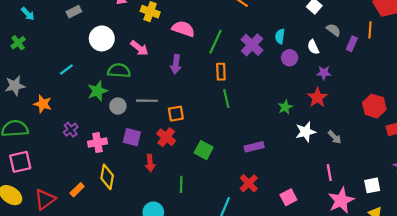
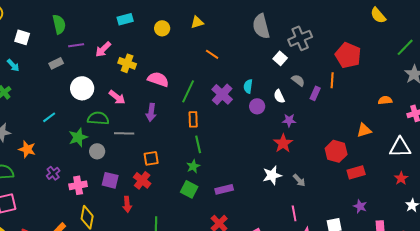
gray line: (147, 101) -> (124, 133), moved
green star: (285, 107) -> (193, 166), moved
green square: (204, 150) -> (189, 189), moved

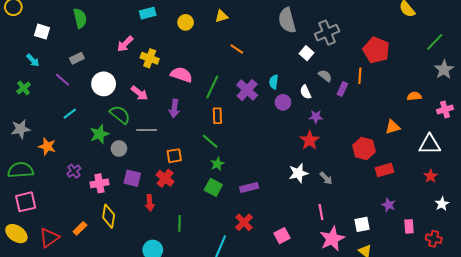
purple line: (76, 45) -> (63, 80), moved, turned 49
green semicircle: (98, 118) -> (120, 115), turned 35
green line: (198, 144) -> (210, 141), moved, turned -36

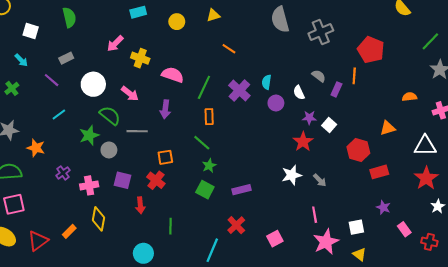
white square: (307, 53) -> (329, 125), moved
red star: (431, 176) -> (426, 178), size x1.6
pink rectangle: (409, 226) -> (404, 229), turned -32

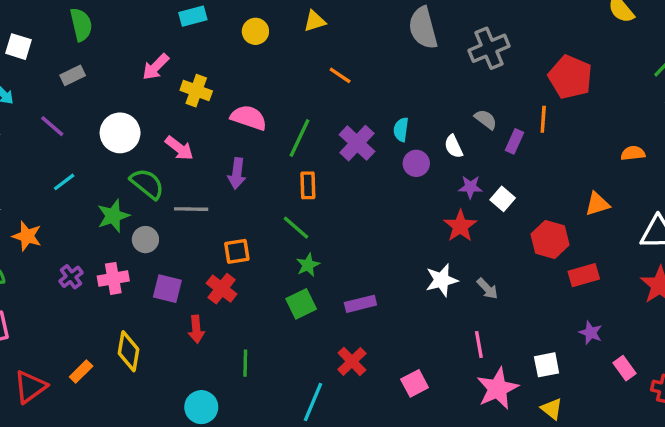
gray rectangle: (66, 58) -> (73, 75), moved
pink cross: (89, 185) -> (113, 278), moved
green square: (205, 190) -> (301, 304), turned 36

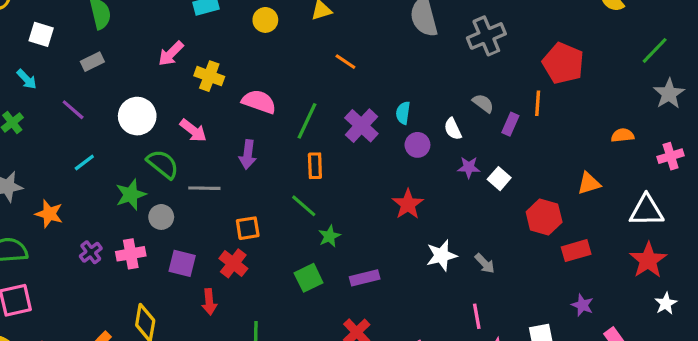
red star: (460, 226) -> (408, 204), moved
green star: (308, 265) -> (329, 236), moved

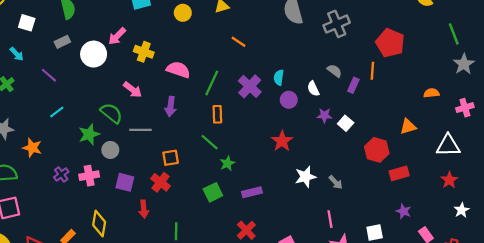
green line: (655, 50) -> (454, 34), turned -65
white circle: (137, 116) -> (94, 54), moved
red star: (648, 260) -> (449, 180), size x0.7

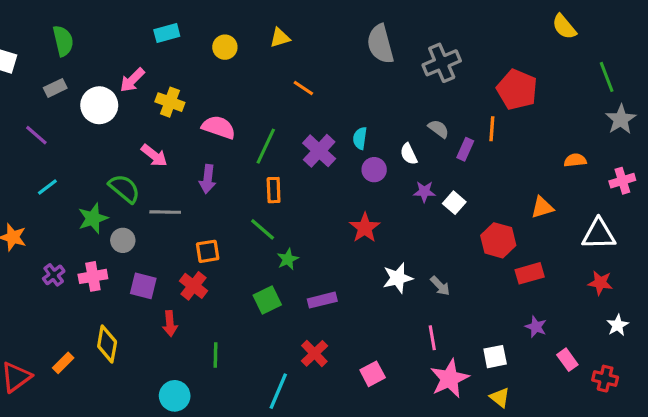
red star: (449, 180) -> (600, 283), turned -30

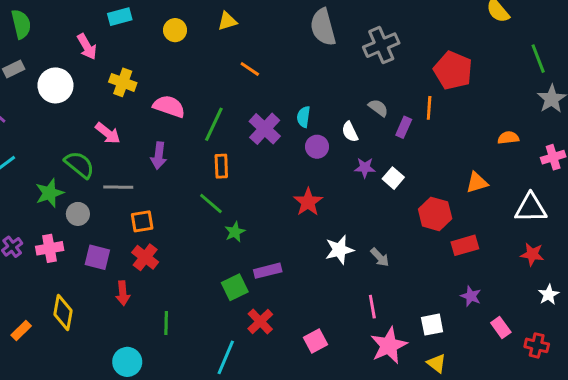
pink arrow: (132, 80) -> (87, 47), moved, turned -75
orange square: (208, 251) -> (142, 221), moved
green square: (267, 300) -> (235, 287), moved

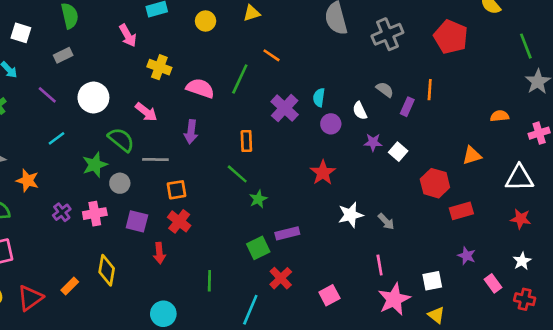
red pentagon: (453, 70) -> (451, 37), moved
white circle: (55, 85) -> (93, 97), moved
green line: (214, 124) -> (240, 79), moved
white star: (549, 295) -> (522, 261), moved
green line: (166, 323) -> (209, 281), moved

